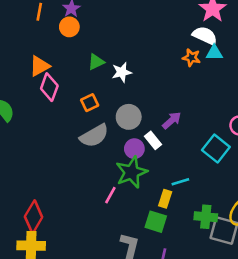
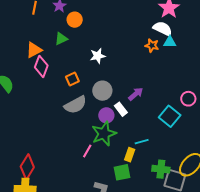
orange circle: (69, 27) -> (75, 20), moved
green triangle: (96, 62) -> (61, 39), moved
green square: (156, 222) -> (122, 172), turned -30

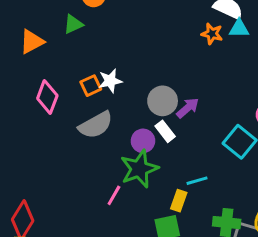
white star: (98, 56) -> (110, 81), moved
pink diamond: (41, 66) -> (47, 97), moved
gray circle: (102, 91) -> (163, 101), moved

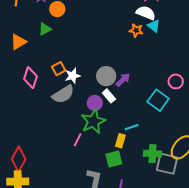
cyan triangle: (239, 28) -> (154, 26), turned 40
white star: (110, 81) -> (73, 76), moved

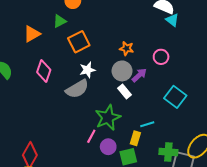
orange star: (136, 30) -> (127, 48), moved
orange square: (59, 69) -> (79, 42), moved, size x1.5
pink circle: (176, 81) -> (161, 57), moved
purple circle: (95, 103) -> (108, 147), moved

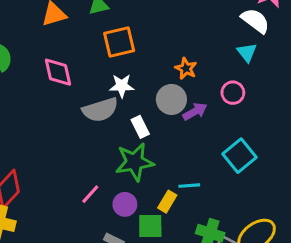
cyan triangle: (172, 20) -> (247, 52), moved
pink diamond: (44, 71) -> (58, 72), turned -45
white rectangle: (124, 92) -> (140, 127), moved
pink line: (91, 136) -> (90, 194), moved

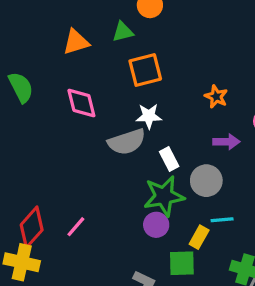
gray circle: (171, 99) -> (206, 181), moved
purple arrow: (195, 112) -> (226, 142), turned 30
pink line: (90, 194) -> (76, 227), moved
purple circle: (125, 204) -> (156, 225), moved

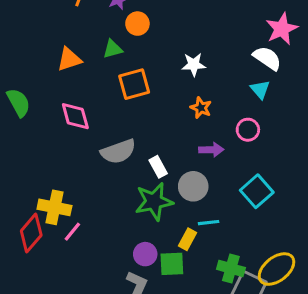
white star: (149, 116) -> (194, 65), moved
purple circle: (156, 225) -> (145, 254), moved
yellow cross: (22, 262) -> (54, 207), moved

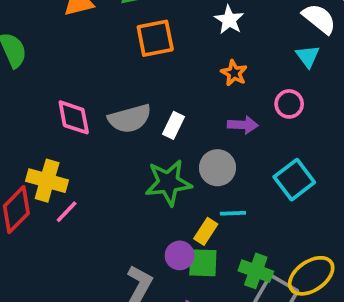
white star: (194, 65) -> (229, 20), turned 30
pink diamond: (75, 116) -> (74, 117), moved
white rectangle: (158, 167) -> (174, 125), moved, turned 50
purple circle: (145, 254) -> (180, 255), moved
green square: (172, 264) -> (203, 263), moved

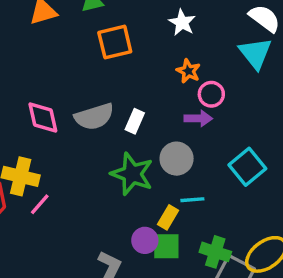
cyan triangle: (308, 56) -> (255, 53), size x1.5
pink circle: (289, 104) -> (211, 94), moved
green star: (168, 183) -> (132, 174), turned 30

